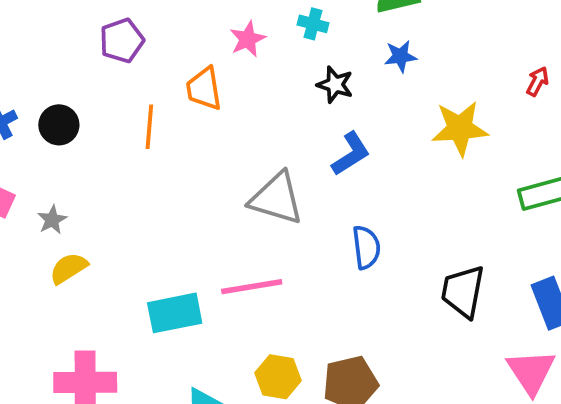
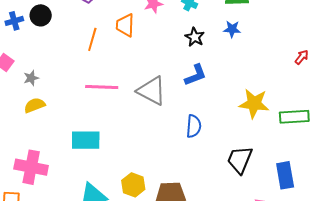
black circle: (59, 125) -> (41, 15), moved
yellow star: (460, 128) -> (254, 103), moved
pink line: (252, 287) -> (102, 87), moved

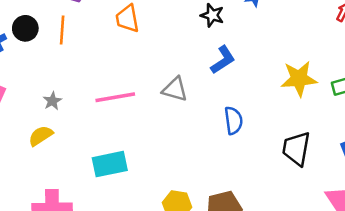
orange line: (92, 39) -> (62, 30), moved
gray star: (31, 78) -> (52, 101), moved
gray triangle: (152, 91) -> (175, 89), size x0.7

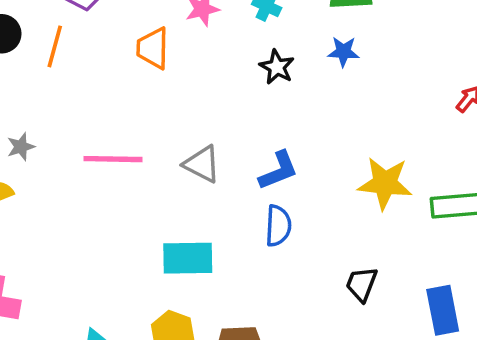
blue L-shape: (223, 60) -> (278, 170), moved
black trapezoid: (296, 149) -> (362, 284), size x0.7
cyan rectangle: (110, 164) -> (188, 258), moved

